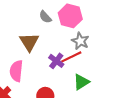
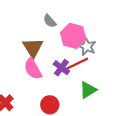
pink hexagon: (70, 16) -> (73, 36), moved
pink semicircle: (16, 71) -> (33, 69), moved, turned -35

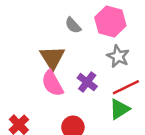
pink hexagon: (73, 36) -> (110, 21), moved
red line: (77, 63) -> (126, 87), moved

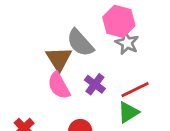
gray semicircle: (73, 25) -> (80, 43), moved, size x1.6
gray star: (118, 56) -> (127, 43), moved

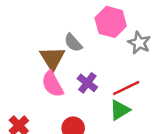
gray semicircle: (80, 43) -> (73, 43), size x0.7
gray star: (127, 43) -> (139, 43), moved

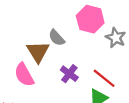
pink semicircle: (52, 84) -> (24, 75), moved
red line: (126, 88) -> (104, 78), turned 65

